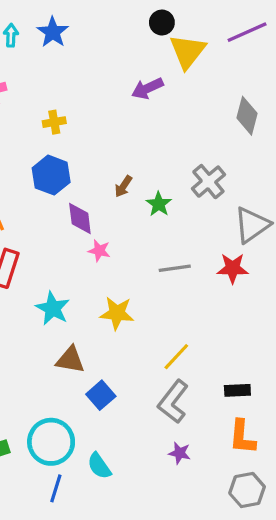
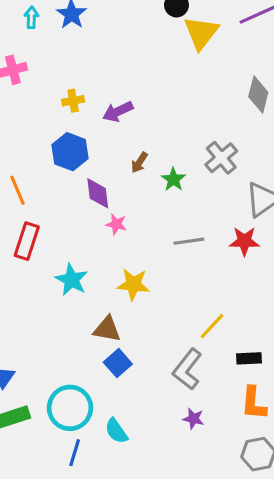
purple arrow: (147, 88) -> (118, 112), moved
yellow line: (176, 357) -> (212, 326), moved
brown triangle: (70, 360) -> (107, 329), moved

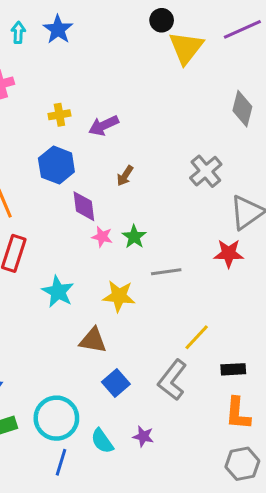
green star: (173, 179) -> (134, 237), moved
gray line: (189, 241) -> (166, 272), moved
blue square: (118, 363) -> (116, 383), moved
purple star: (193, 419) -> (143, 436), moved

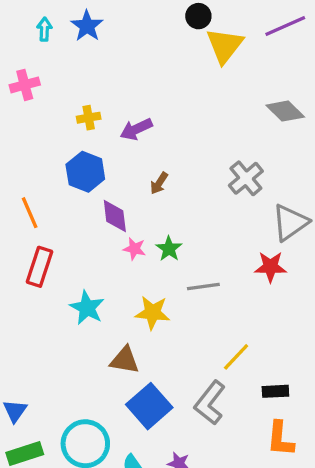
gray diamond: (242, 109) -> (285, 111), turned -60
blue square: (116, 383) -> (149, 406), size x1.5

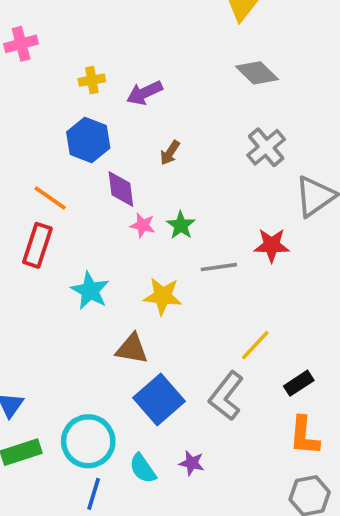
gray diamond: (285, 111) -> (257, 73), moved
orange line: (30, 213) -> (50, 198), moved, turned -32
red star: (270, 267) -> (272, 245), moved
black rectangle: (275, 391) -> (299, 383), turned -30

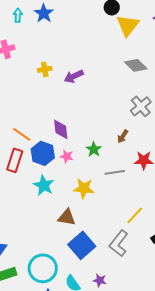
blue hexagon: (88, 140) -> (43, 153), moved
brown arrow: (170, 153) -> (123, 136), moved
pink star: (143, 225) -> (67, 156), moved

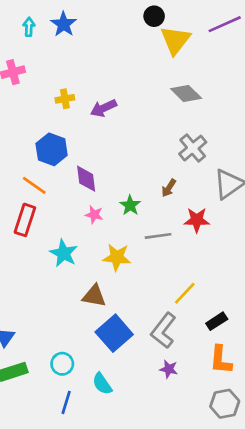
blue hexagon: (43, 153) -> (52, 149), moved
cyan circle: (43, 268) -> (62, 364), size x0.6
purple star: (100, 280) -> (169, 369), moved

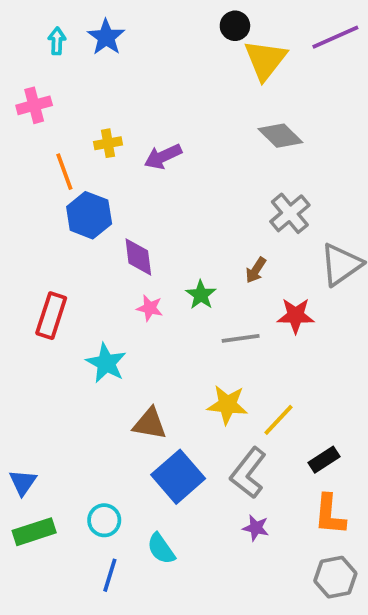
orange line: (34, 185) -> (64, 172), moved, turned 35
yellow star: (117, 257) -> (227, 405), moved

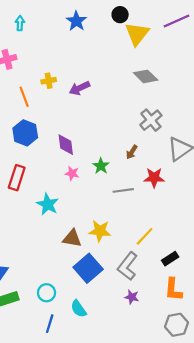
blue star: (106, 37) -> (76, 21), moved
blue hexagon: (89, 215) -> (25, 133), moved
yellow star: (227, 405) -> (100, 231), moved

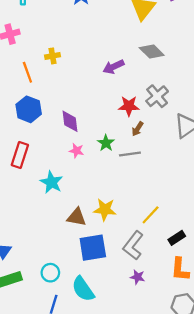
purple arrow: (80, 88) -> (114, 67), moved
red star: (154, 178) -> (129, 106), moved
gray line: (123, 190) -> (130, 154), moved
blue square: (88, 268) -> (93, 248), turned 32
cyan semicircle: (78, 309) -> (83, 289), size x1.4

